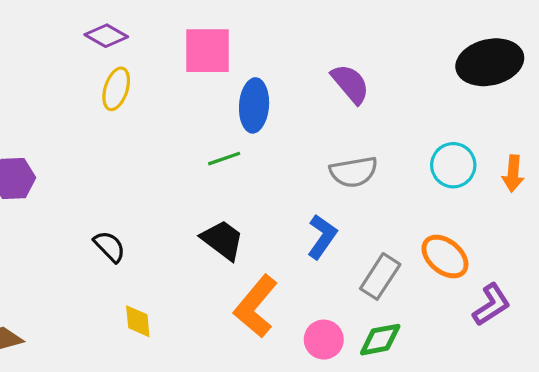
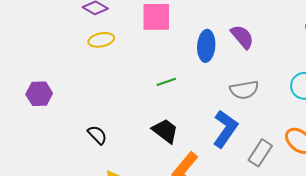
yellow ellipse: (116, 89) -> (101, 40), turned 60
blue ellipse: (254, 105) -> (206, 46), moved
blue L-shape: (322, 237) -> (225, 129), size x1.4

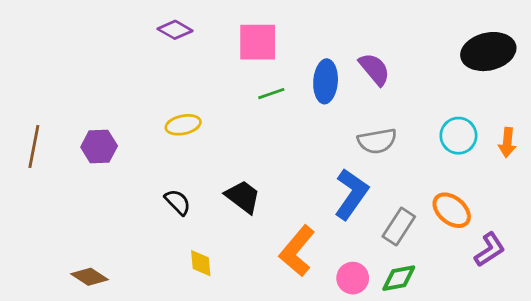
yellow ellipse: (101, 40) -> (183, 125), moved
green line: (166, 82) -> (271, 94), moved
black trapezoid: (165, 131) -> (243, 197), moved

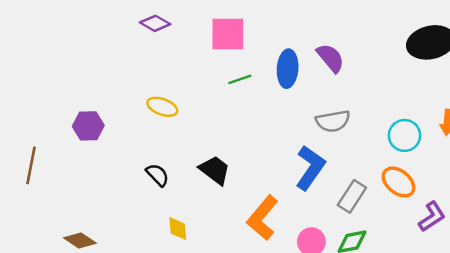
yellow ellipse: (183, 125) -> (162, 107), turned 32
cyan circle: (458, 136) -> (404, 135), moved
brown line: (34, 146) -> (31, 165), moved

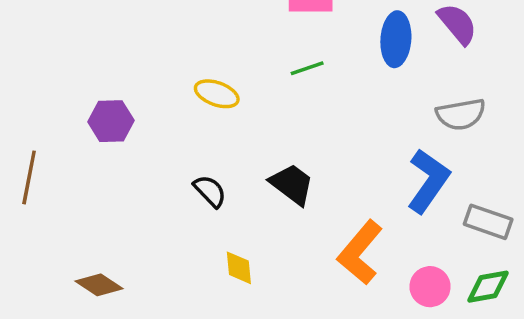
green line: (240, 79) -> (307, 68), moved
gray rectangle: (352, 196) -> (488, 222), turned 76

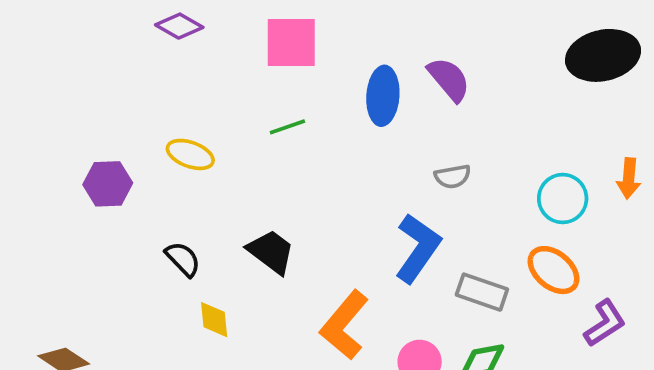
gray semicircle: (461, 114) -> (453, 176), size x0.7
purple hexagon: (111, 121) -> (108, 184), moved
yellow diamond: (239, 268) -> (214, 320), moved

